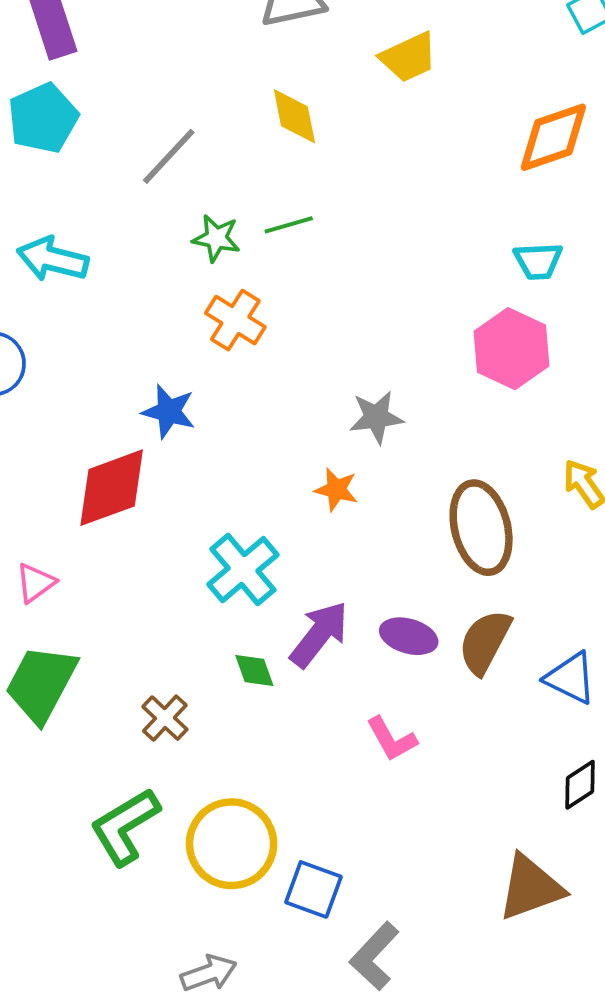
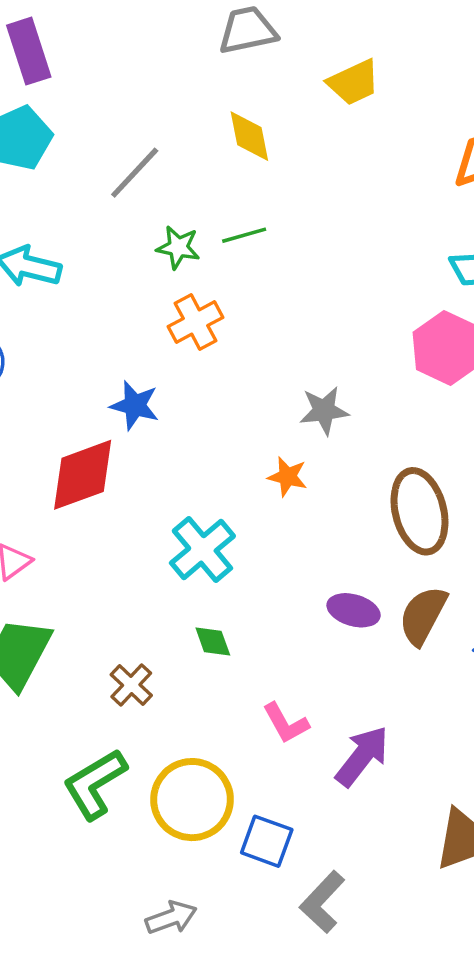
orange cross: (235, 320) -> (195, 322), turned 30
purple arrow: (319, 634) -> (362, 756), moved
pink L-shape: (392, 739) -> (286, 723), moved

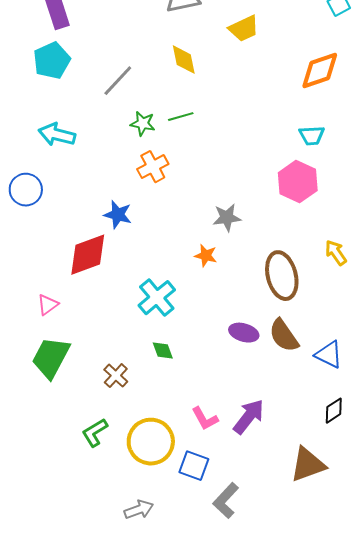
brown semicircle: (423, 615) -> (284, 336), turned -63
pink L-shape: (286, 723) -> (205, 419), moved
green L-shape: (95, 784) -> (95, 433), size x0.7

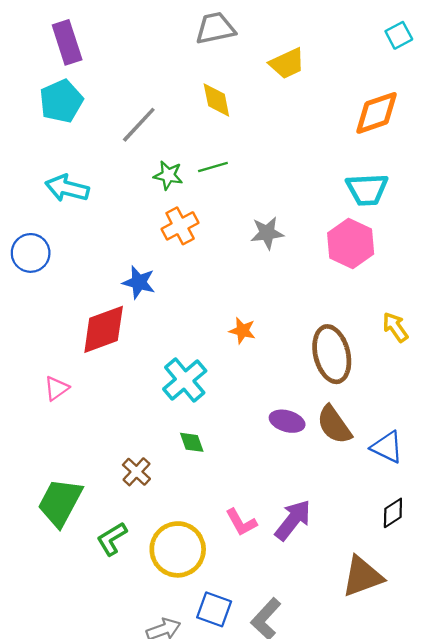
cyan trapezoid: (312, 136) -> (367, 189), size x1.4
gray star: (227, 218) -> (267, 233), moved
green trapezoid: (51, 358) -> (60, 502), moved
blue square: (194, 466) -> (214, 609), moved

